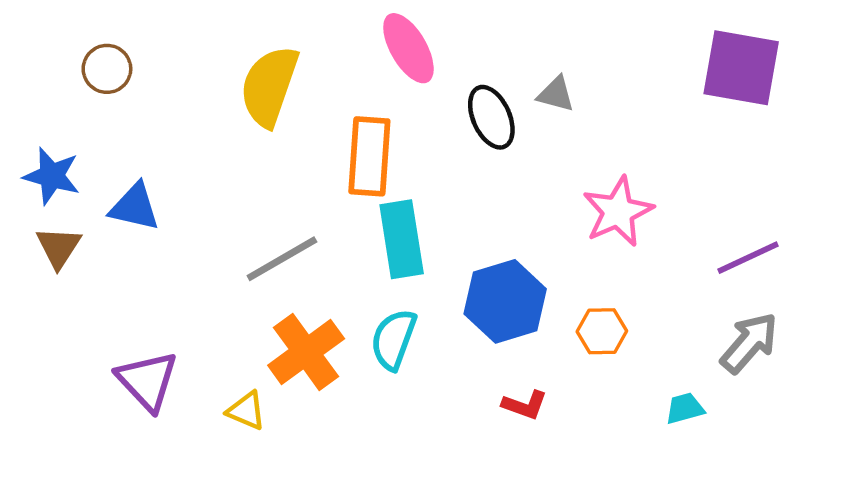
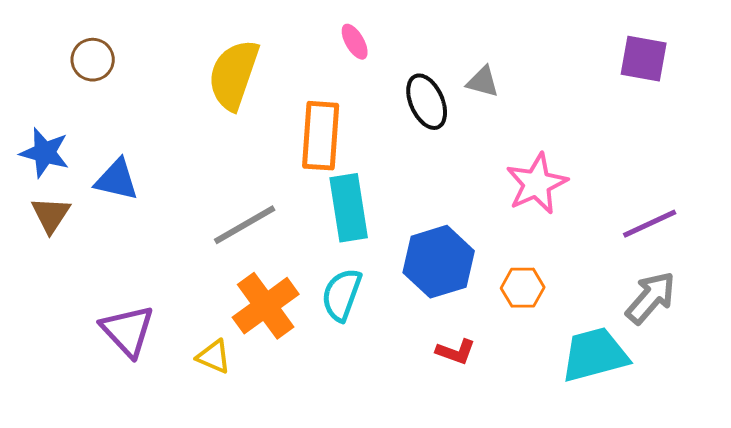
pink ellipse: (408, 48) -> (355, 42), size x0.6
purple square: (741, 68) -> (644, 59), size x0.7
cyan trapezoid: (685, 408) -> (595, 355), size x2.0

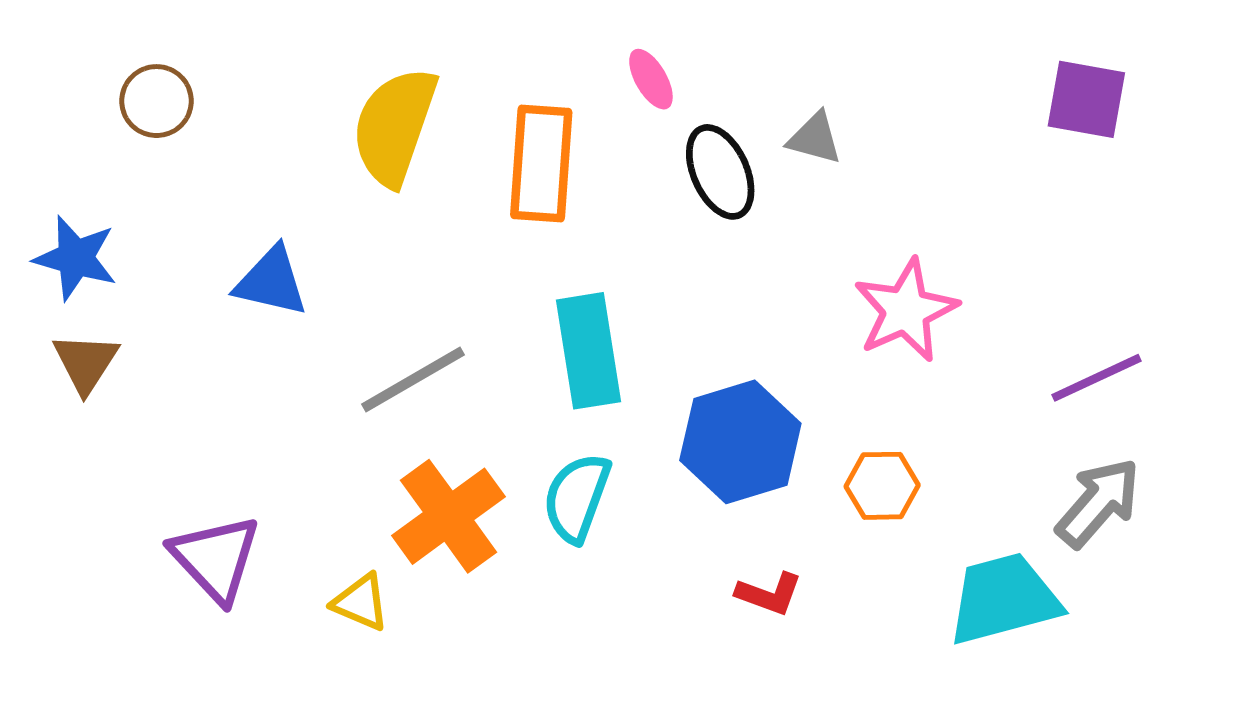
pink ellipse: (355, 42) -> (651, 79), moved
orange rectangle: (321, 136) -> (541, 163), moved
blue triangle: (117, 180) -> (271, 282), moved

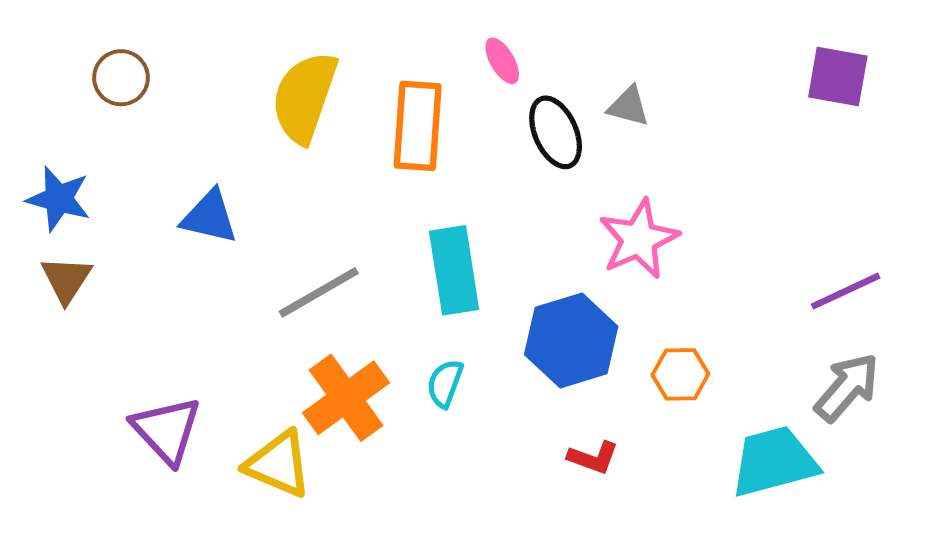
pink star: (906, 310) -> (639, 239), moved
cyan semicircle: (577, 498) -> (445, 383), size x0.7
yellow triangle: (361, 602) -> (278, 464), size x1.5

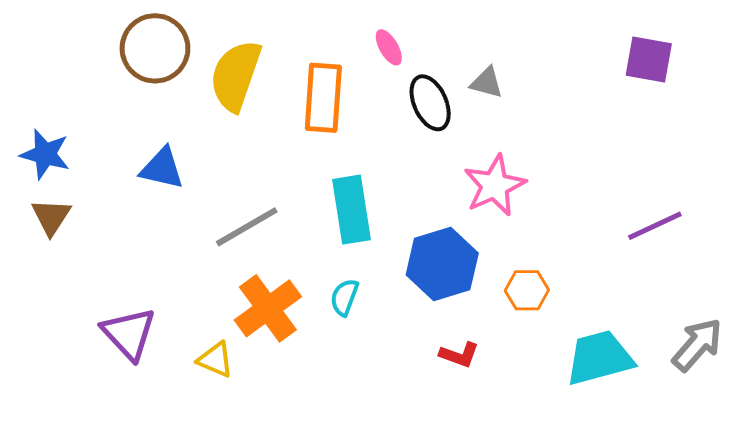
brown circle: (121, 78) -> (155, 48), moved, size x1.6
gray arrow: (847, 387) -> (697, 345), moved
yellow triangle: (278, 464) -> (215, 360), size x0.7

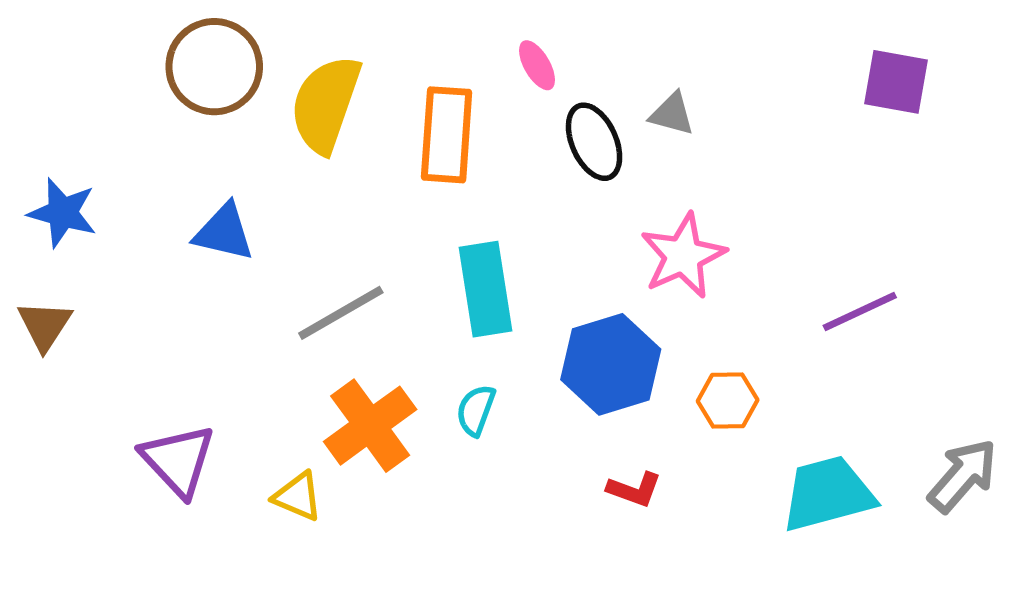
brown triangle: (51, 217) -> (45, 325), moved
purple line: (655, 226) -> (860, 311), moved

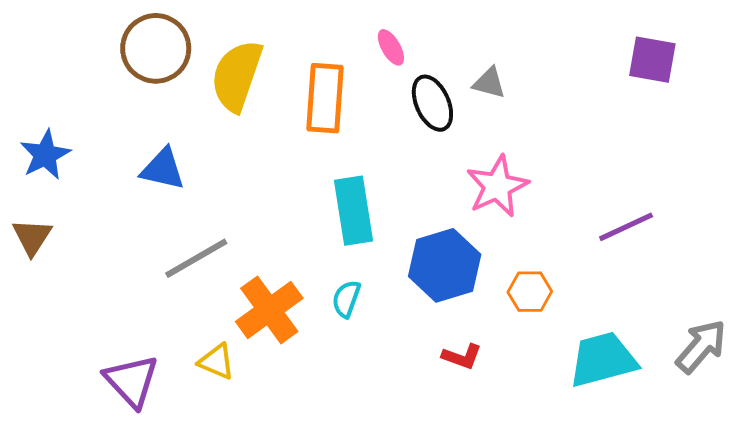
blue star: (63, 213) -> (45, 155), turned 30
gray line: (341, 313) -> (196, 258), moved
purple triangle: (178, 460) -> (131, 381), moved

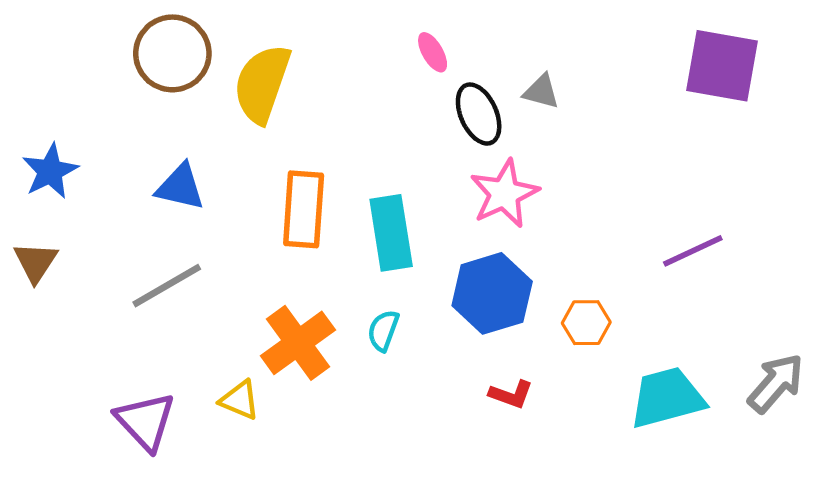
purple square: (652, 60) -> (722, 66), size x1.4
orange rectangle: (325, 98) -> (304, 209), moved
pink star: (497, 186) -> (504, 194), moved
gray line: (196, 258) -> (167, 286), moved

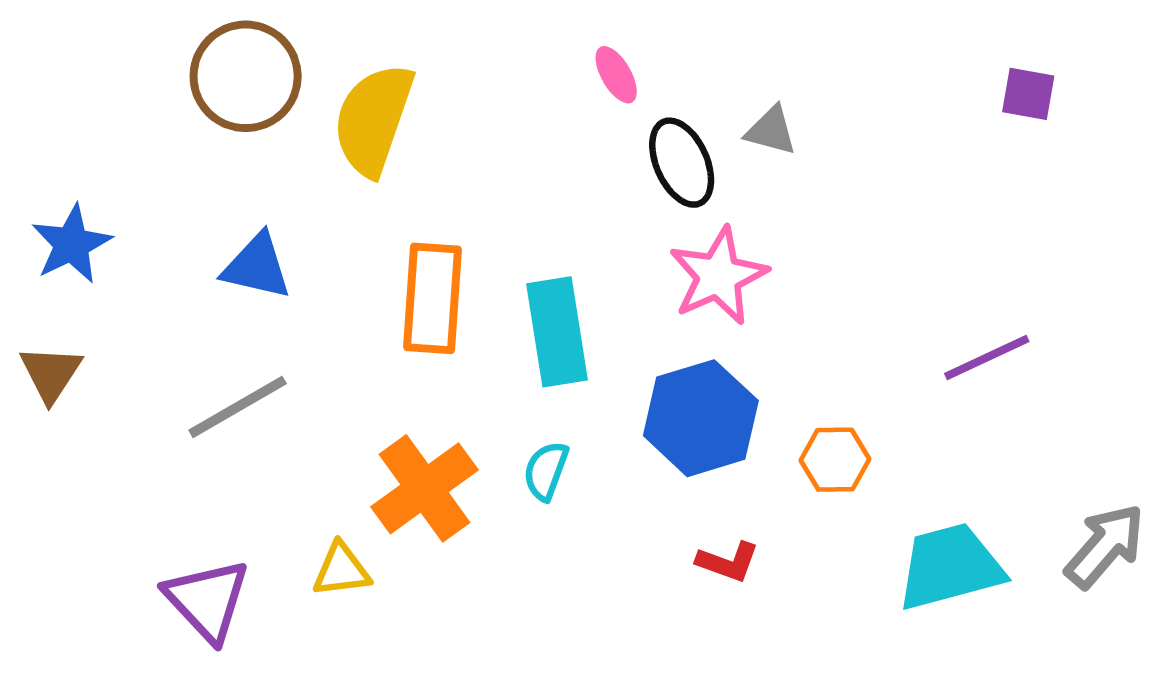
purple square: (722, 66) -> (1028, 94), size x0.5
yellow triangle: (240, 400) -> (341, 570), turned -30

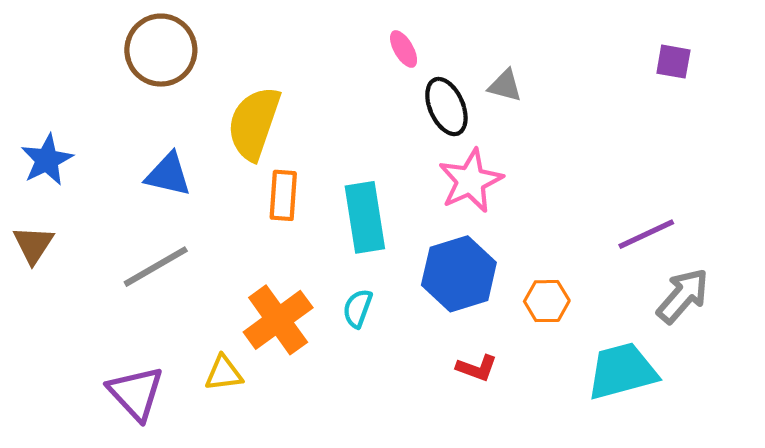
yellow semicircle: (373, 119) -> (254, 123), moved
orange rectangle: (432, 298) -> (283, 195), size x0.7
gray arrow: (1105, 546) -> (683, 296), moved

